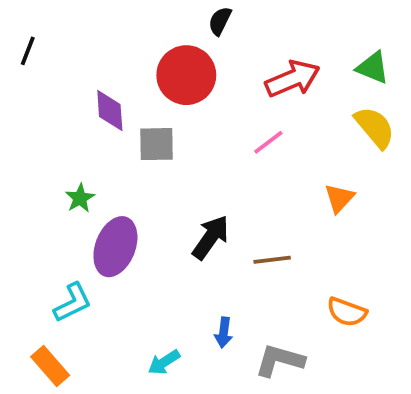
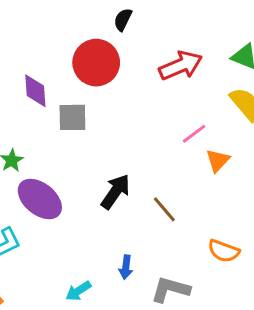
pink line: (268, 142) -> (194, 134), moved
purple ellipse: (115, 247) -> (40, 199), turned -72
brown line: (272, 260) -> (164, 209), turned 56

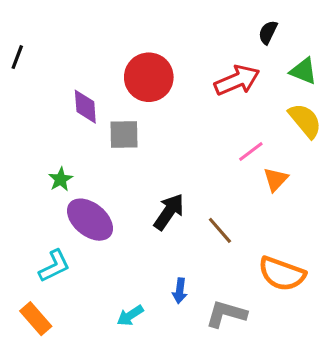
black semicircle: (123, 20) -> (268, 32), moved
orange semicircle: (224, 251) -> (282, 274), size x1.4

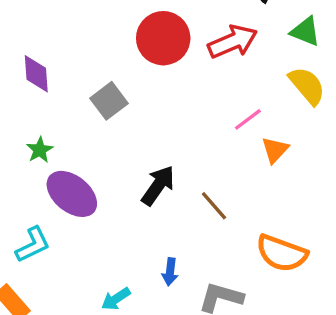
red circle: (149, 77) -> (163, 38), moved
purple diamond: (85, 107) -> (36, 74), moved
gray square: (124, 134) -> (109, 101), turned -36

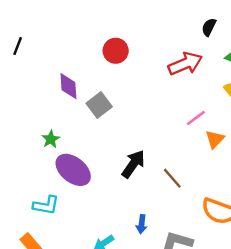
red circle: (163, 38) -> (116, 51), moved, size x0.7
purple diamond: (36, 74) -> (68, 86), moved
cyan L-shape: (33, 245) -> (46, 205), turned 36

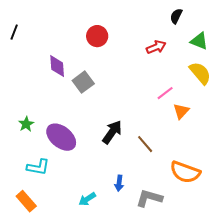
red arrow: (185, 64) -> (156, 47), size x0.7
green star: (51, 139) -> (26, 124), moved

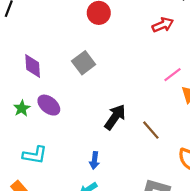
purple diamond: (57, 66) -> (33, 66), moved
purple ellipse: (61, 137) -> (49, 105), moved, size x0.7
blue arrow: (119, 183) -> (94, 160), moved

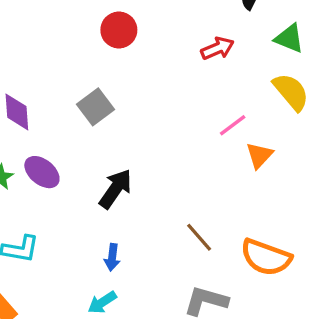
black arrow: (115, 117) -> (116, 189), moved
brown line: (151, 130) -> (199, 237), moved

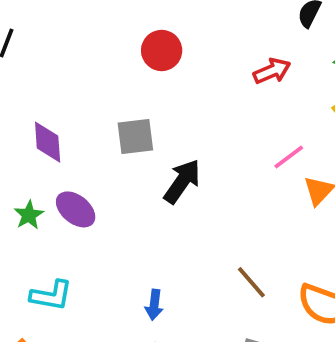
gray square: (95, 107) -> (135, 136), turned 30
black arrow: (116, 189) -> (182, 181), moved

